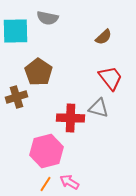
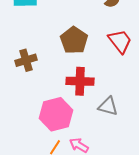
brown pentagon: (38, 72) -> (74, 40), moved
gray triangle: (98, 108) -> (108, 106), moved

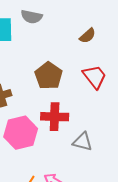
pink hexagon: (56, 114) -> (21, 133), moved

